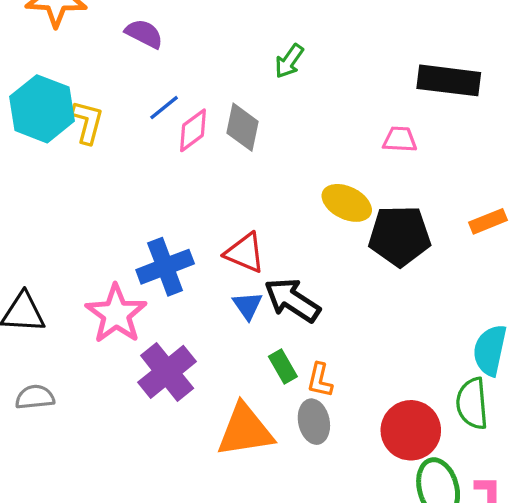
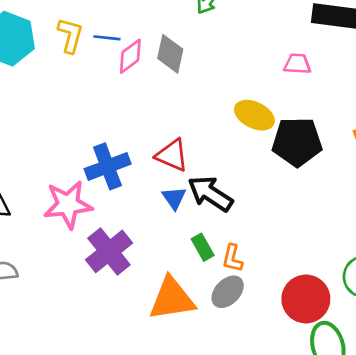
blue line: (164, 108) -> (107, 38), turned 45
yellow L-shape: (88, 122) -> (70, 35), moved
pink star: (116, 314) -> (68, 205), turned 30
gray ellipse: (314, 422) -> (228, 292), turned 56

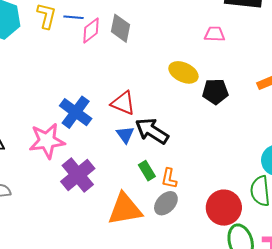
black pentagon: (297, 142) -> (215, 92), size x0.7
blue cross: (108, 166) -> (76, 112), turned -32

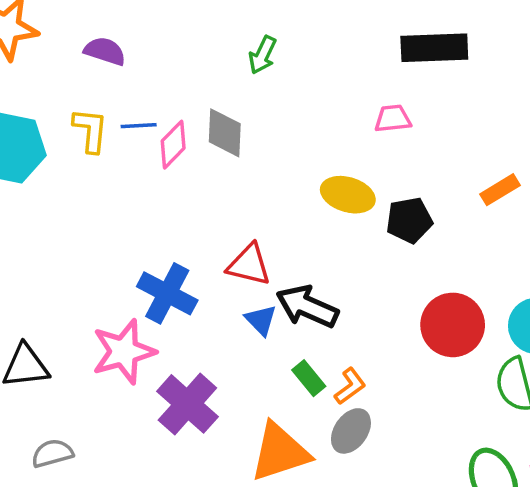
orange L-shape: (169, 178) -> (350, 386), turned -130
red circle: (224, 208) -> (453, 325), moved

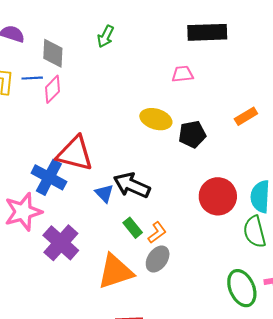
gray diamond: (225, 133) -> (53, 53), moved
red triangle: (249, 265) -> (75, 154), moved, size x1.4

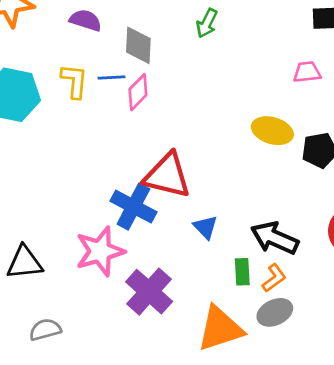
black arrow: (132, 185) -> (275, 238), moved
green rectangle: (133, 228) -> (242, 272), turned 36
gray ellipse: (158, 259) -> (275, 312), turned 30

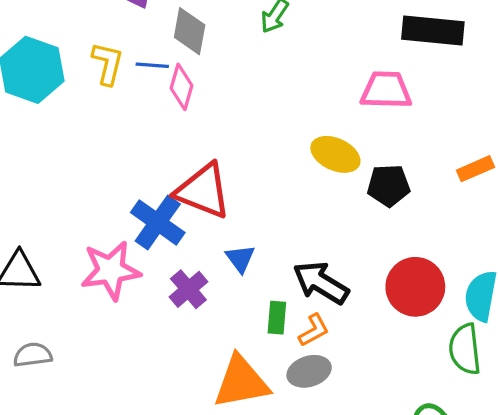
pink trapezoid: (307, 72) -> (386, 90), size x1.5
pink diamond: (138, 92) -> (182, 87), turned -36
purple cross: (149, 292) -> (188, 289), moved, size x0.7

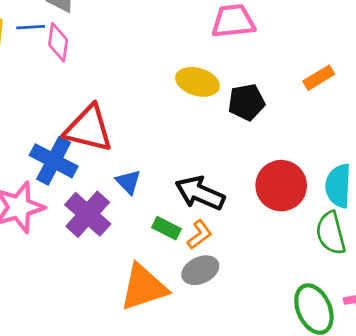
purple cross: (188, 289) -> (88, 214), size x1.4
green rectangle: (277, 318) -> (167, 228), turned -60

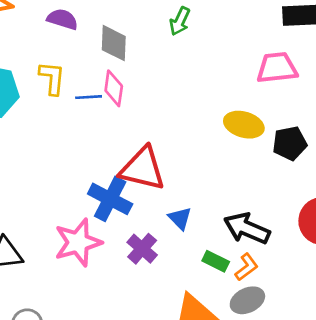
blue line: (31, 27) -> (89, 97), moved
purple cross: (88, 214) -> (142, 249), size x0.7

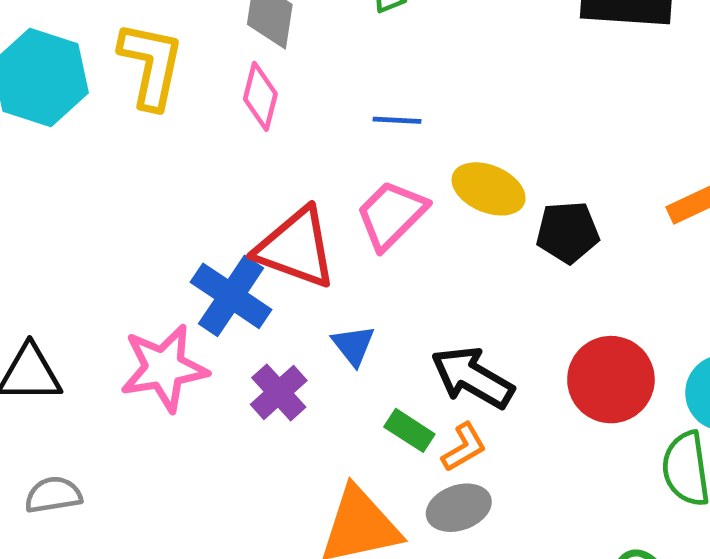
pink trapezoid: (277, 68) -> (391, 215), moved, turned -45
yellow L-shape: (52, 78) -> (151, 65), size x1.4
blue line: (89, 97) -> (397, 120), moved

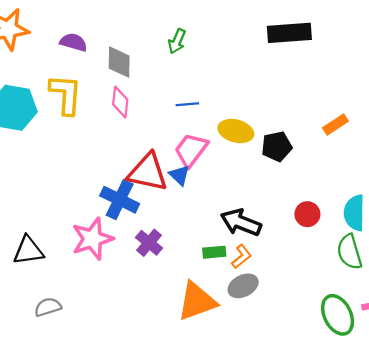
blue triangle: (353, 345) -> (179, 175), moved
red circle: (611, 380) -> (307, 214), size x0.6
green rectangle: (409, 430) -> (214, 252), turned -30

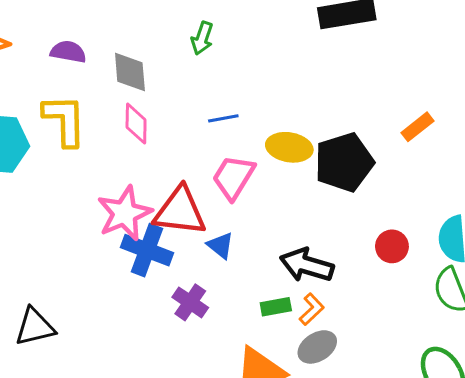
black pentagon: (277, 146) -> (344, 162), size x1.5
blue triangle: (179, 175) -> (220, 245), moved
pink star: (92, 239) -> (125, 213), moved

